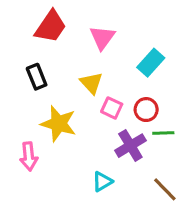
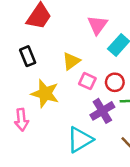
pink triangle: (102, 38) -> (97, 25), moved
yellow triangle: (91, 83) -> (71, 61), turned 36
cyan triangle: (102, 182) -> (80, 140), size x1.6

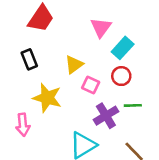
red circle: (115, 82) -> (121, 76), moved

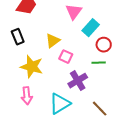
red circle: (121, 76) -> (104, 45), moved
green line: (133, 105) -> (99, 63), moved
pink arrow: (23, 125) -> (27, 96), moved

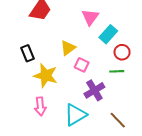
black rectangle: (18, 37) -> (28, 53), moved

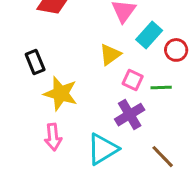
yellow triangle: (68, 48) -> (110, 54), moved
red circle: (122, 52) -> (176, 50), moved
pink square: (82, 65) -> (133, 80), moved

